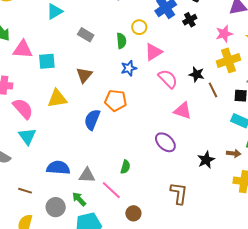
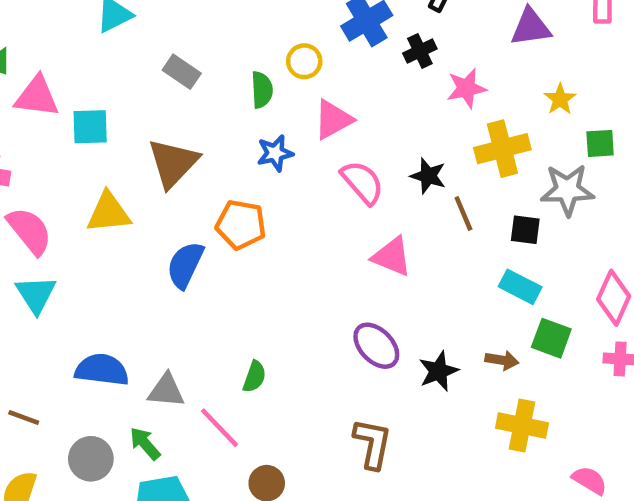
pink star: (224, 34) -> (467, 88), moved
brown triangle: (84, 75) -> (173, 163), size x1.4
purple ellipse: (165, 142) -> (376, 346), moved

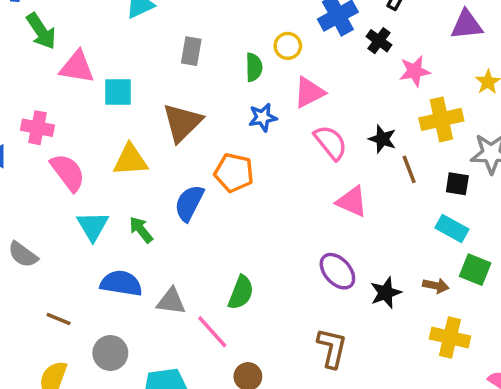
black cross: (420, 51) -> (379, 41), turned -30
gray rectangle: (182, 72) -> (191, 51), turned 64
cyan triangle: (36, 294) -> (93, 226), moved
green semicircle: (254, 377) -> (241, 292), size x1.4
green arrow: (145, 444) -> (141, 230), moved

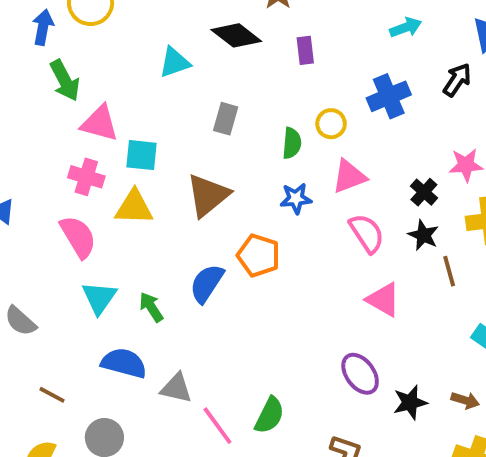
black cross: (379, 41) -> (424, 192), moved
pink cross: (37, 128) -> (86, 177), moved
yellow triangle: (130, 160) -> (134, 207), moved
green semicircle: (241, 292) -> (269, 415), moved

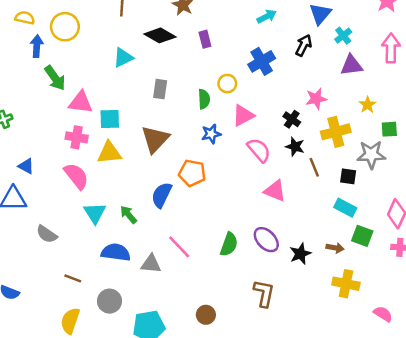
green semicircle: (269, 415) -> (229, 244), moved
pink line: (217, 426) -> (179, 247), moved

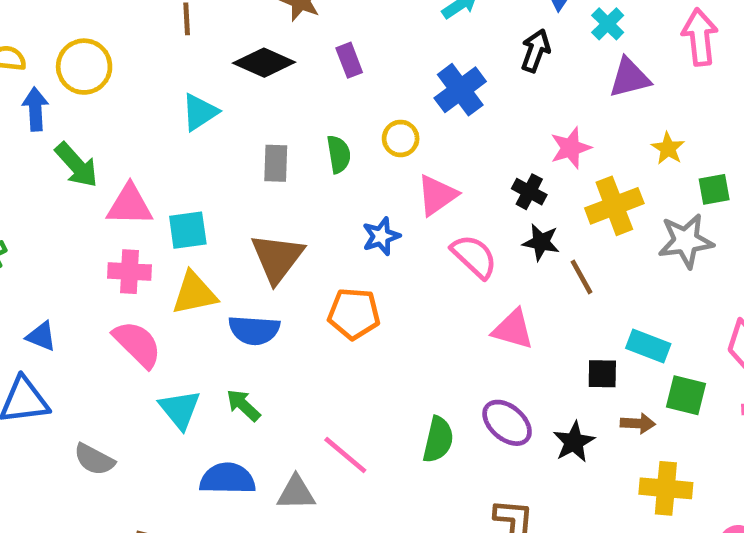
green semicircle: (204, 99) -> (339, 154), moved
black square: (348, 176) -> (602, 374), moved
blue semicircle: (162, 195) -> (254, 330), moved, turned -105

